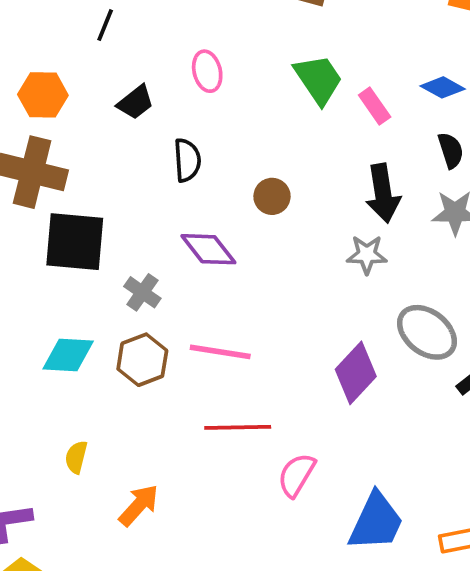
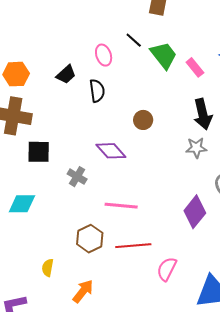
black line: (105, 25) -> (134, 40), moved, turned -66
black semicircle: (187, 160) -> (97, 91), moved
black square: (75, 242) -> (39, 152), size x0.7
cyan diamond: (68, 355) -> (22, 204), moved
brown hexagon: (142, 360) -> (90, 239), moved

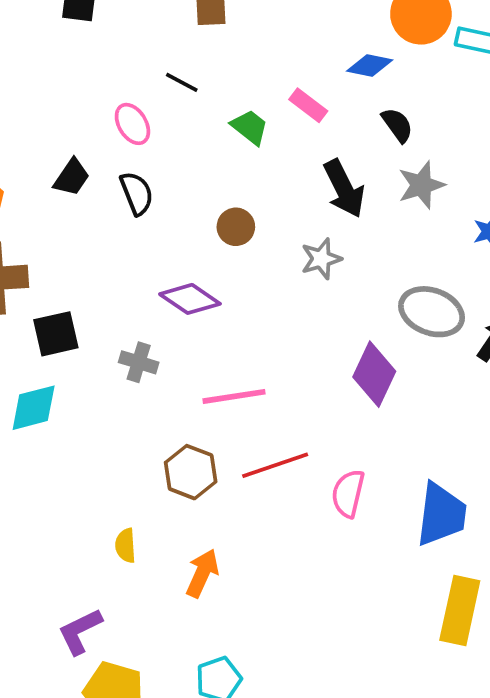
green trapezoid: (164, 55) -> (250, 127), moved, size x0.7
gray star: (196, 148) -> (321, 259), moved
cyan diamond: (22, 204) -> (34, 408), moved

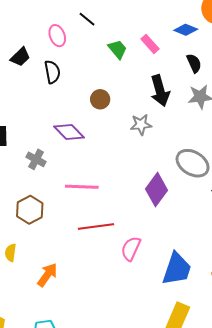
brown hexagon: (191, 472) -> (30, 210), moved

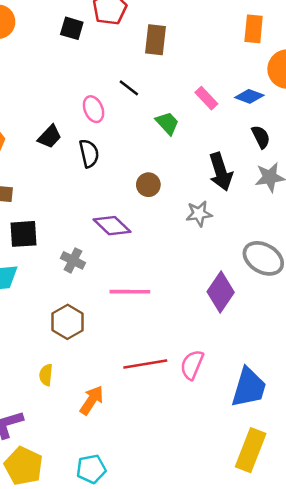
pink rectangle: (150, 44) -> (206, 98), moved
red line: (96, 227) -> (145, 364), moved

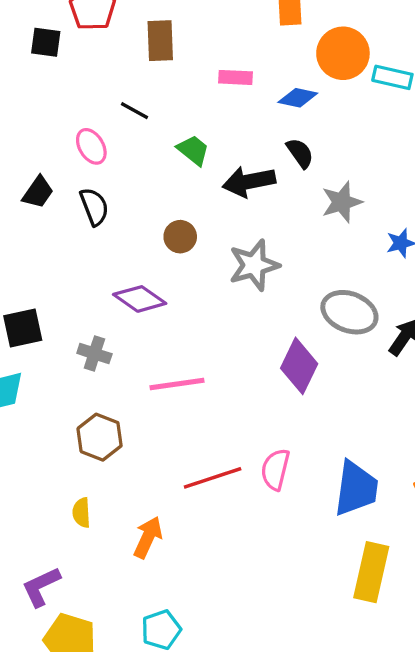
pink rectangle: (206, 98) -> (235, 77), moved, turned -35
black semicircle: (261, 137) -> (300, 153), moved
black arrow: (221, 172) -> (249, 182), moved, turned 105
gray star: (199, 214) -> (254, 265), size x1.4

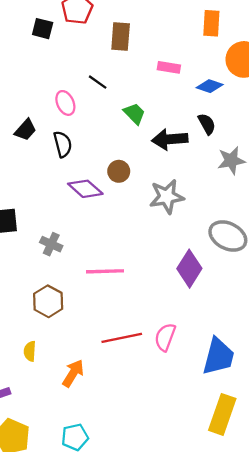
purple diamond: (140, 299) -> (85, 189), moved

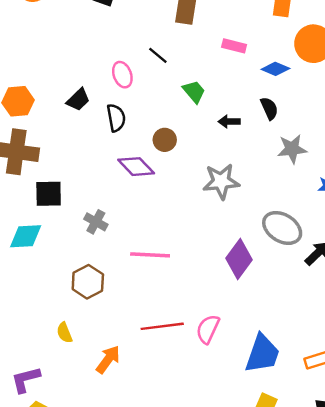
black arrow: (170, 139) -> (229, 122), size x0.6
brown circle: (119, 171) -> (165, 140), moved
yellow semicircle: (30, 351) -> (64, 333), turned -30

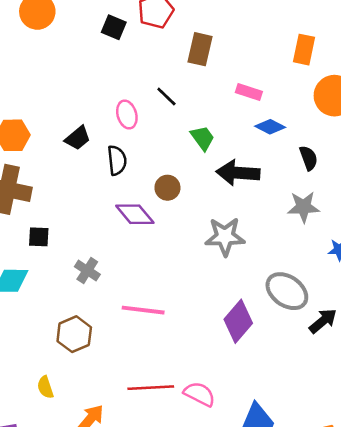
blue diamond: (275, 69) -> (270, 127), moved
black semicircle: (269, 108) -> (308, 158), moved
black arrow: (229, 122) -> (238, 173), size x1.8
black square: (49, 194) -> (39, 237), size x0.7
pink semicircle: (208, 329) -> (200, 394), turned 88

